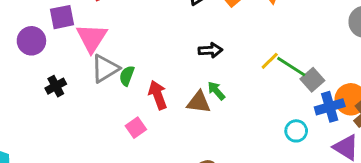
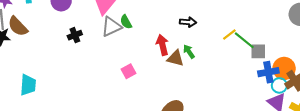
green semicircle: (127, 76) -> (126, 22), moved, turned -56
gray square: (312, 80) -> (258, 51), turned 35
red arrow: (158, 95) -> (162, 45), moved
cyan circle: (296, 131) -> (279, 85), moved

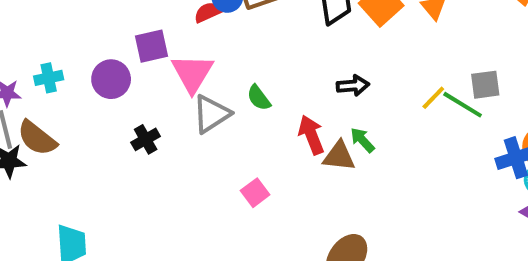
green semicircle: (126, 22) -> (259, 98), moved
gray square: (258, 51) -> (485, 85), moved

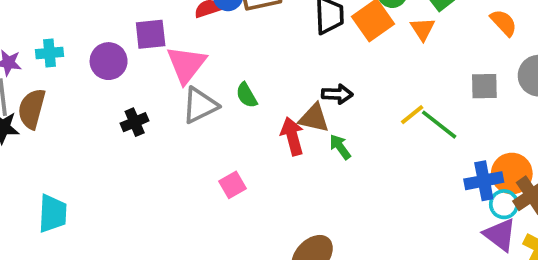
gray square: (485, 85) -> (484, 86), moved
brown semicircle: (37, 138) -> (32, 109), turned 60
brown triangle: (339, 156) -> (314, 118), moved

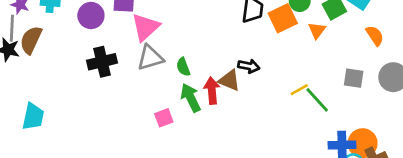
green semicircle: (247, 95) -> (183, 67), moved
black cross: (135, 122) -> (102, 62), size x1.5
green arrow: (340, 147) -> (191, 98), moved, size x1.5

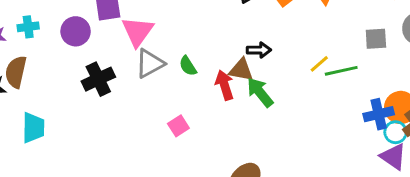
green arrow: (191, 98) -> (260, 92), moved
green line: (317, 100) -> (341, 71), turned -48
cyan trapezoid: (33, 117) -> (33, 128), moved

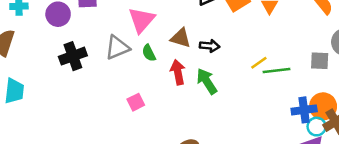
pink triangle: (138, 31) -> (142, 20), moved
gray square: (376, 39) -> (320, 61), moved
brown triangle: (241, 70) -> (181, 38), moved

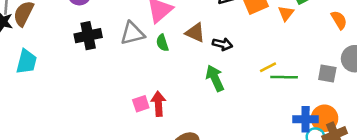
red arrow: (178, 72) -> (158, 104), moved
pink square: (136, 102) -> (141, 104), moved

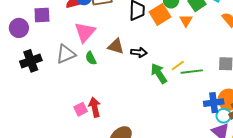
green arrow: (215, 78) -> (159, 73), moved

